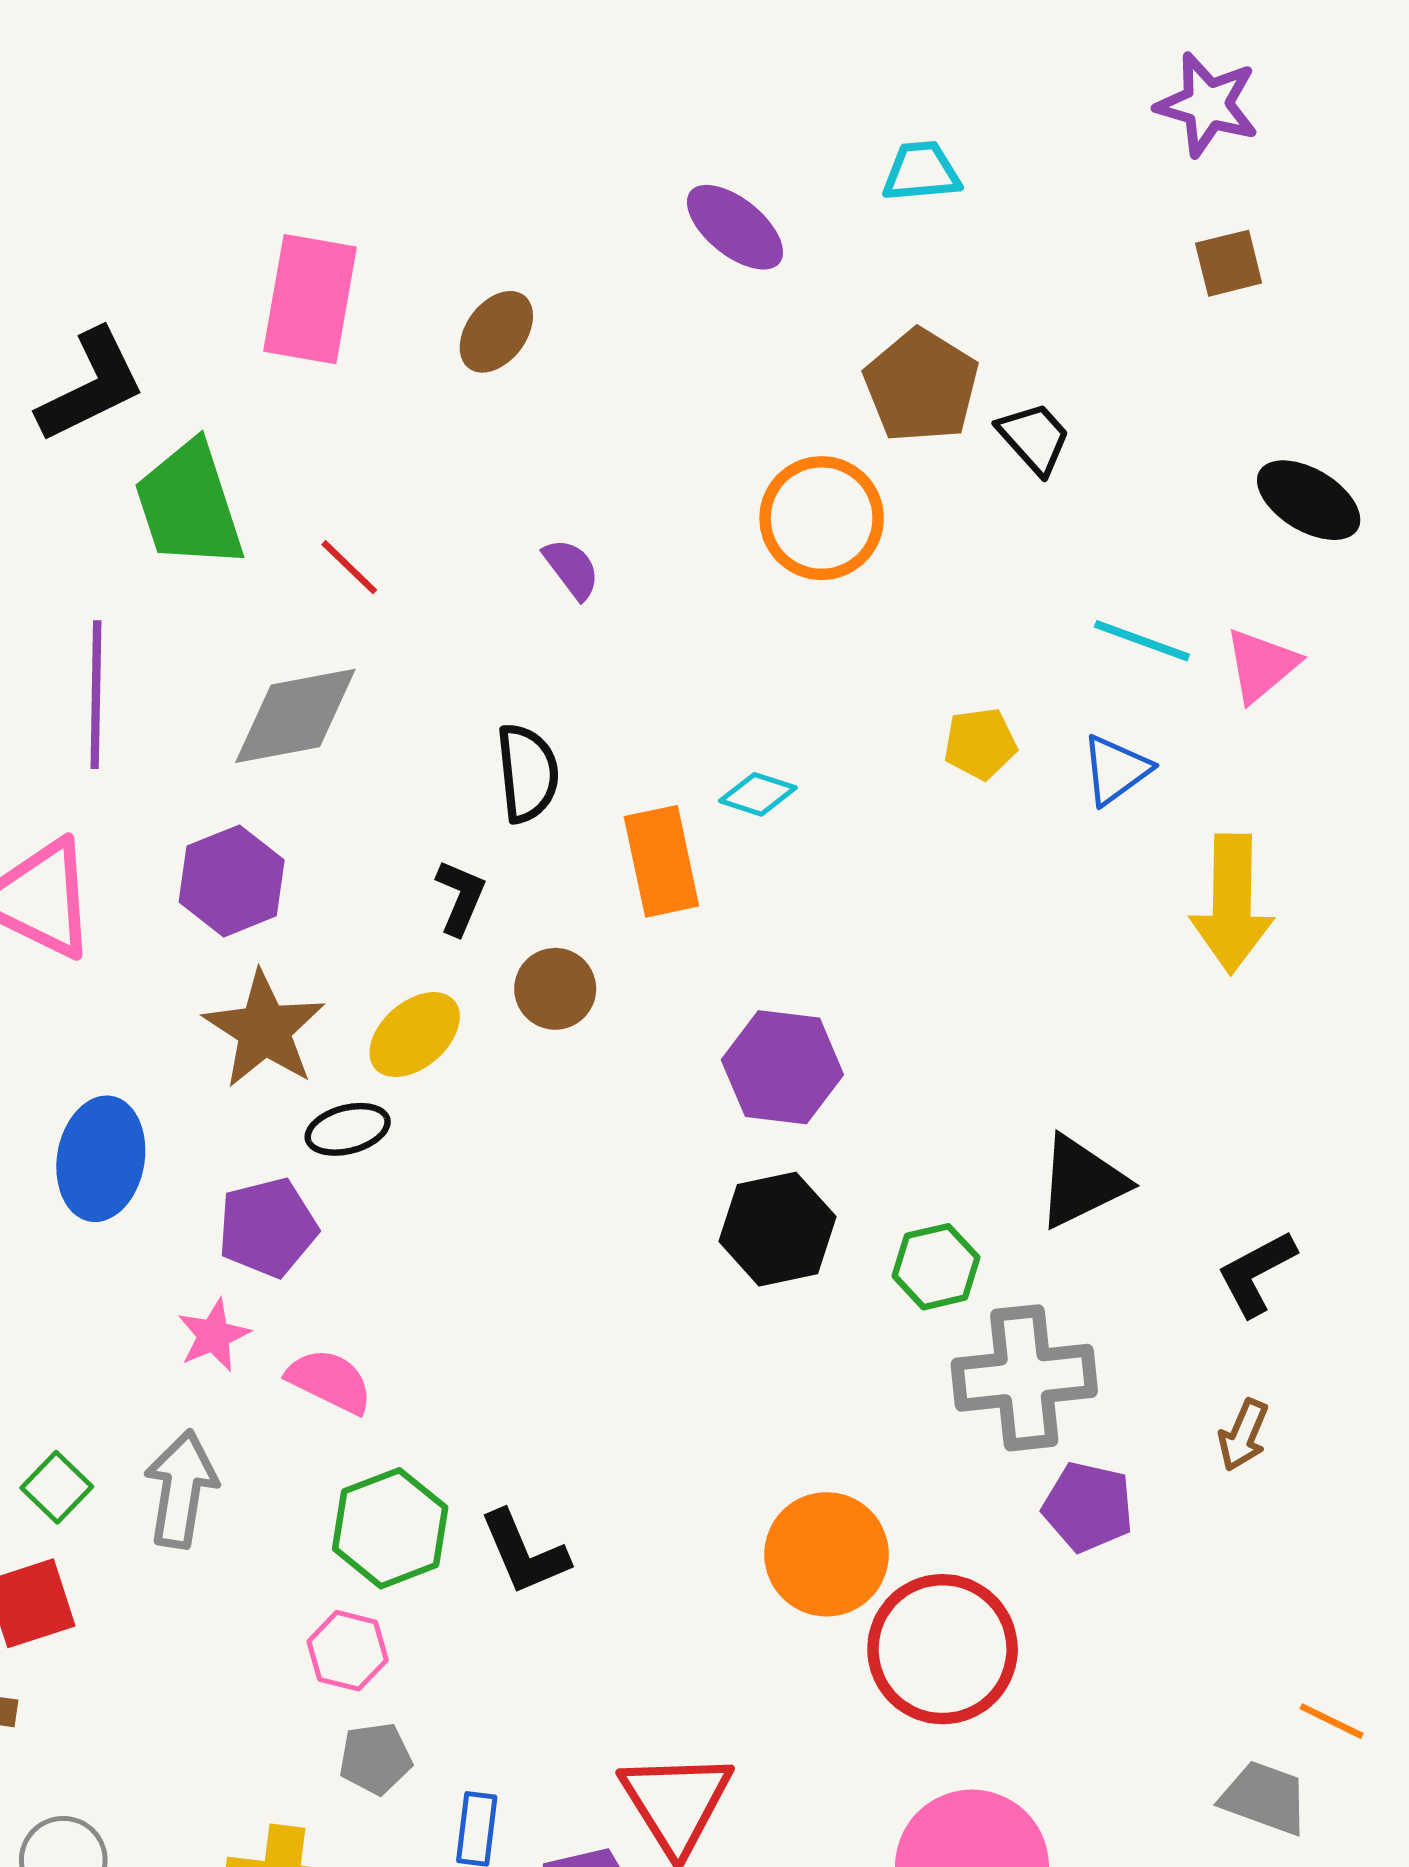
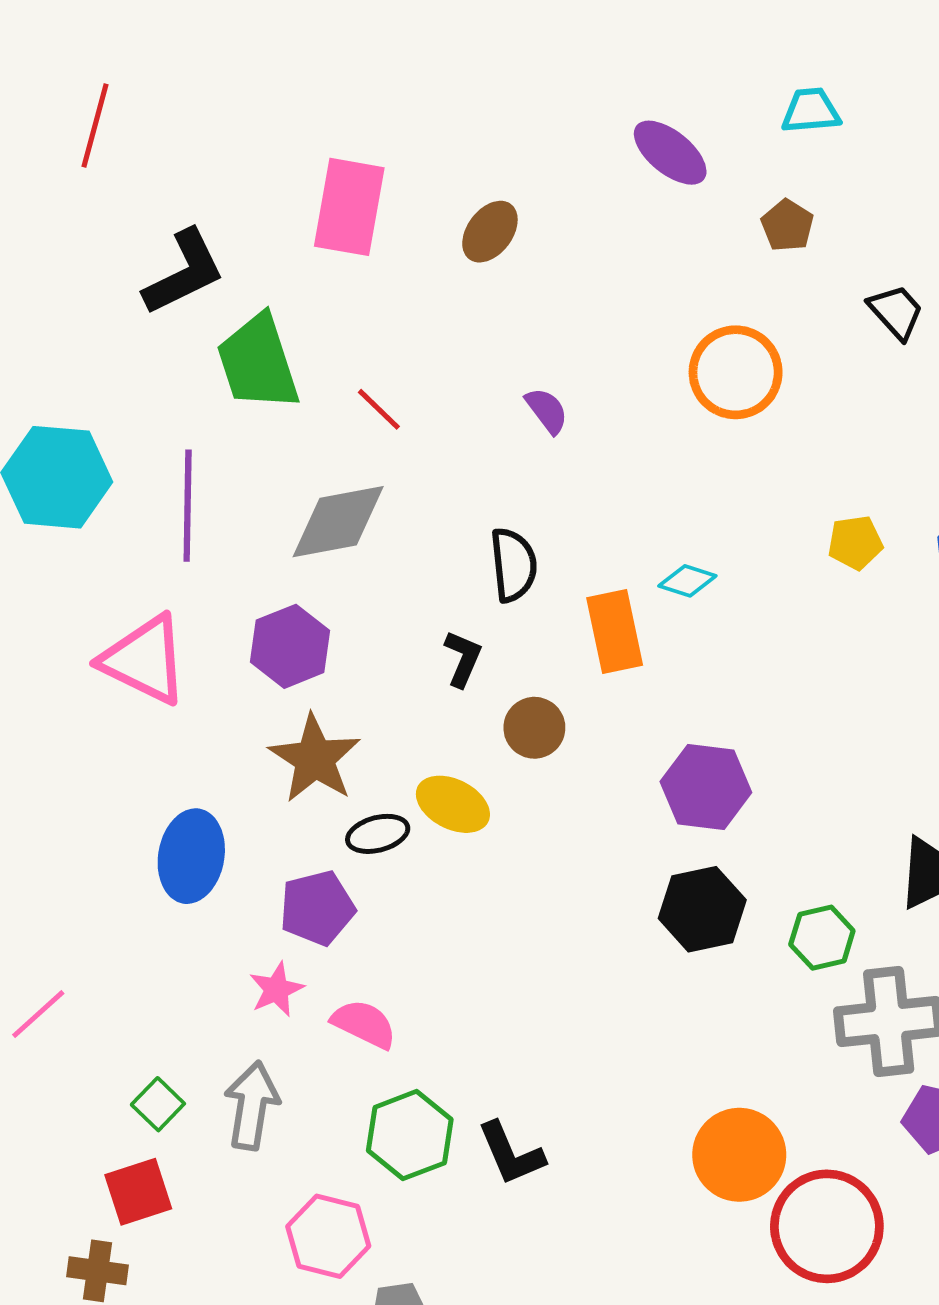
brown pentagon: (921, 386) -> (787, 225), moved, size x0.6
yellow ellipse: (415, 1035) -> (453, 804), moved, turned 68
pink hexagon: (348, 1651) -> (328, 1236), moved, size x1.4

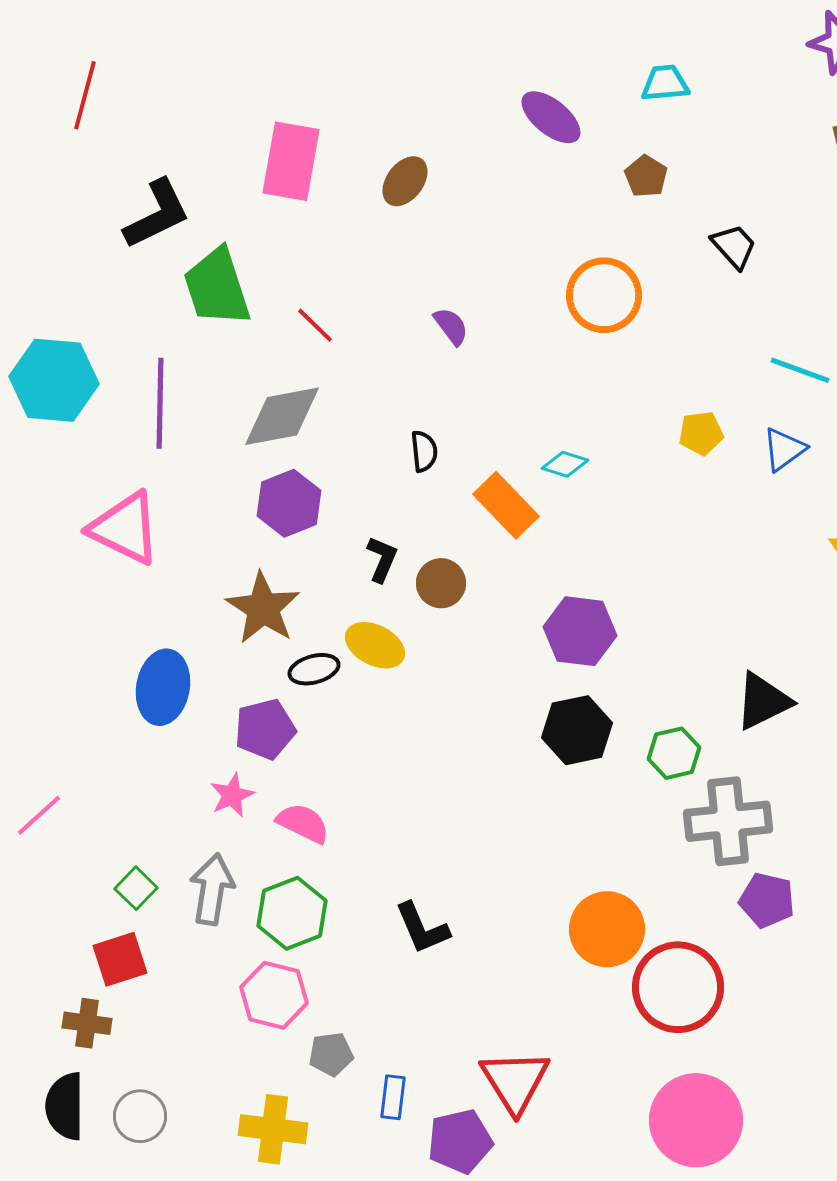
black semicircle: (513, 565) -> (424, 451), size x0.7
orange rectangle: (615, 631) -> (506, 505), turned -32
purple hexagon: (290, 646) -> (289, 503), moved
black L-shape: (463, 659) -> (382, 559), moved
green hexagon: (410, 1135) -> (292, 913), moved

